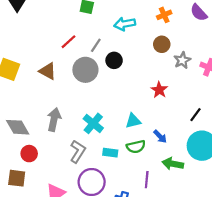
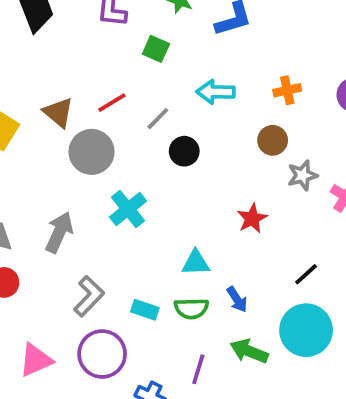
gray circle: (85, 70) -> (92, 152), moved
brown triangle: (48, 71) -> (58, 113), moved
cyan cross: (93, 123) -> (128, 209), moved

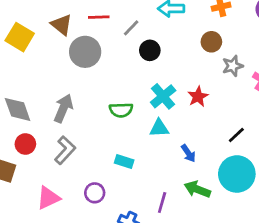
red line: (112, 103) -> (99, 17), turned 30
cyan cross: (128, 209) -> (163, 96), moved
gray L-shape: (89, 296) -> (65, 150), moved
green semicircle: (191, 308) -> (121, 110), moved
purple circle: (102, 354) -> (95, 193), size x0.6

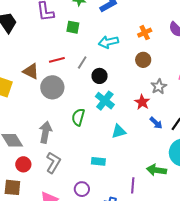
gray star: (233, 66) -> (159, 87), moved
cyan cross: (163, 96) -> (105, 101), moved
green semicircle: (121, 110) -> (78, 117), moved, turned 120
blue arrow: (188, 153) -> (156, 123), moved

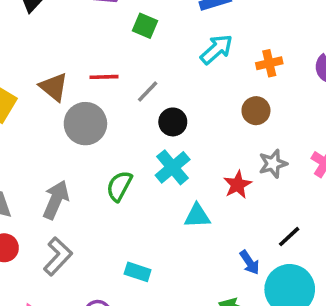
cyan arrow: (108, 42) -> (216, 49), moved, turned 138
blue arrow: (156, 123) -> (250, 262), moved
cyan triangle: (119, 131) -> (197, 216), moved

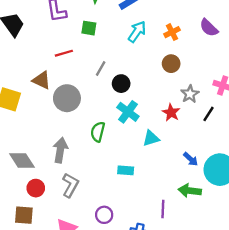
red line: (104, 77) -> (64, 53), moved
black line: (289, 237) -> (209, 114), moved
cyan rectangle: (138, 272) -> (126, 170), moved

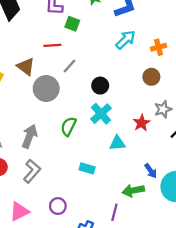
green square: (89, 28) -> (72, 24), moved
gray line: (101, 69) -> (69, 66), moved
green arrow: (190, 191) -> (133, 190), moved, turned -30

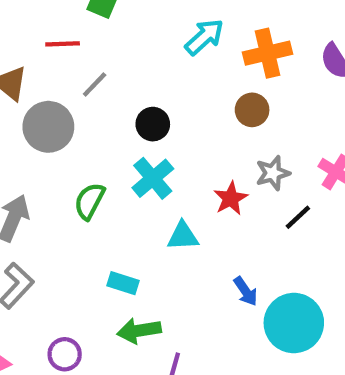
orange cross: (159, 47) -> (267, 53), size x1.5
green arrow: (133, 190) -> (139, 331), moved

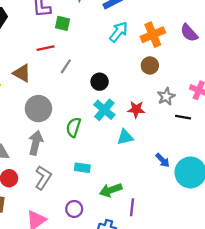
gray circle: (48, 127) -> (38, 109), moved
red star: (231, 198) -> (136, 109), moved, turned -30
black line: (298, 217) -> (183, 117), turned 63
cyan rectangle: (123, 283) -> (82, 168), moved

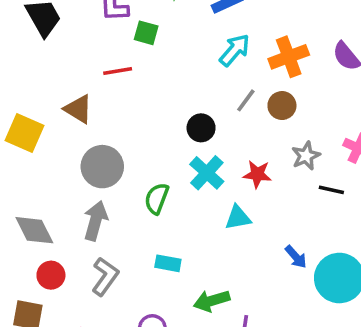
gray line: (66, 66) -> (246, 100), moved

